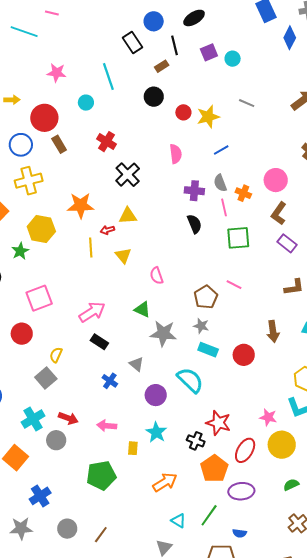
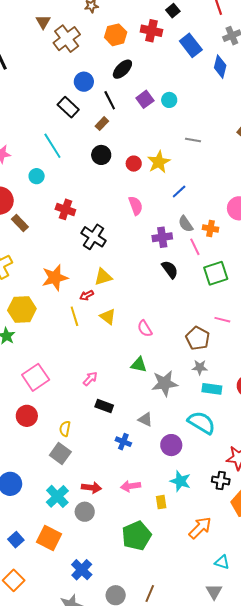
pink arrow: (92, 312) -> (90, 379), size x0.6

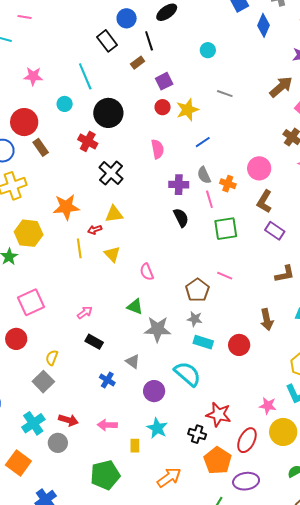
purple square: (145, 99) -> (164, 81), moved
black circle: (101, 155) -> (108, 113), moved, size x1.5

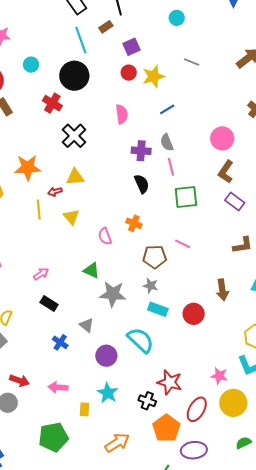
cyan line: (85, 76) -> (81, 40), moved
orange cross: (228, 184) -> (134, 223), moved
brown pentagon: (197, 290) -> (155, 257), turned 30

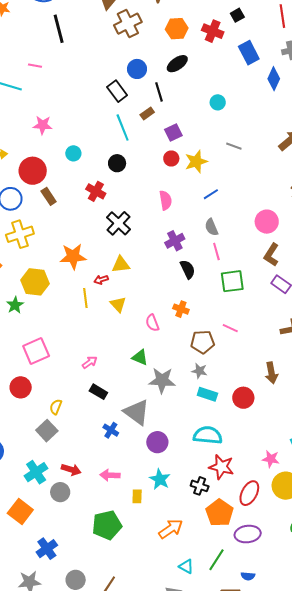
black circle: (74, 76) -> (117, 163), size x0.6
purple cross: (141, 151) -> (175, 241), moved, turned -30
gray triangle: (87, 325) -> (137, 412), size x1.8
cyan semicircle: (141, 340) -> (208, 435), moved, turned -36

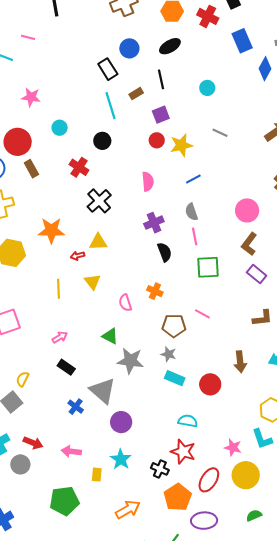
black line: (159, 92) -> (161, 79), moved
yellow line: (85, 298) -> (58, 289), moved
cyan semicircle: (208, 435) -> (188, 421), moved, size x0.7

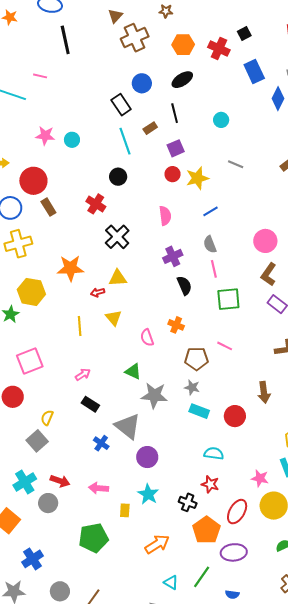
cyan circle: (60, 128) -> (72, 140), moved
red star: (183, 452) -> (210, 484), size x0.7

